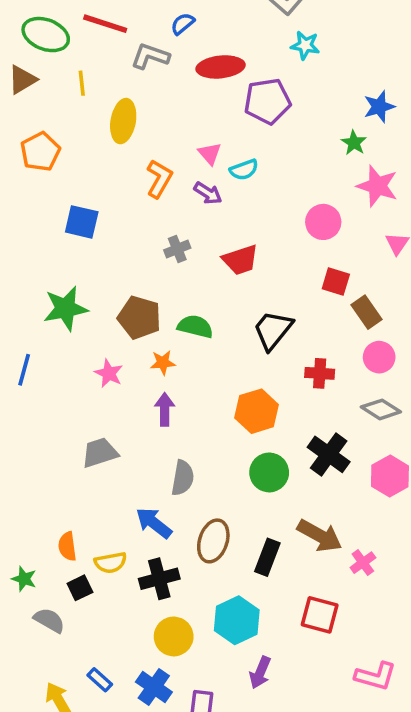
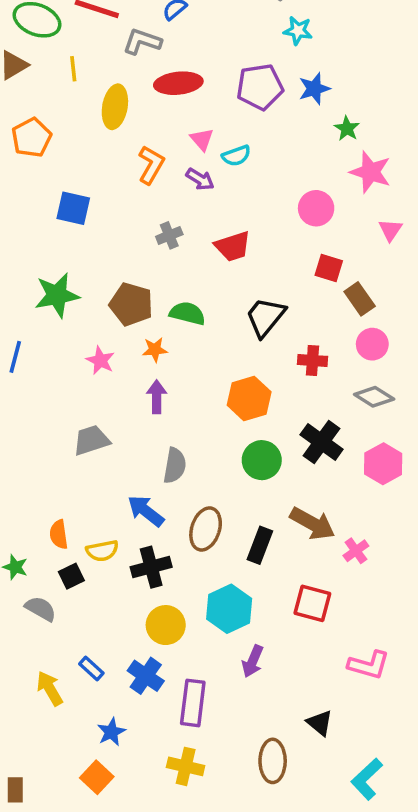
red ellipse: (221, 67) -> (178, 83), moved
blue star: (379, 107) -> (314, 89), moved

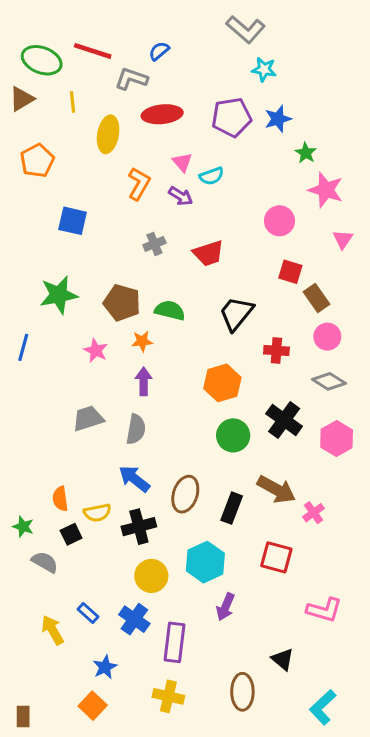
gray semicircle: (175, 466) -> (136, 429), moved

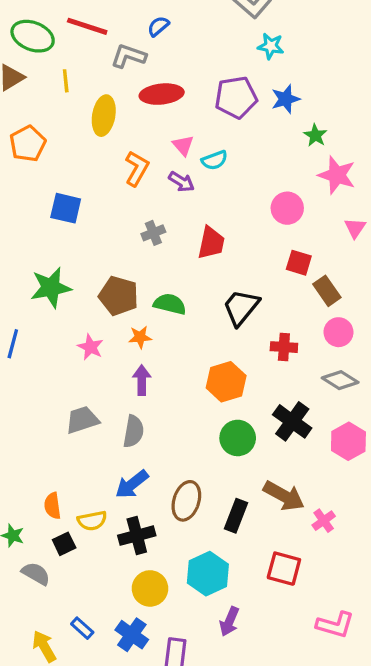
red trapezoid: (208, 253) -> (211, 243), turned -60
blue arrow: (134, 479) -> (132, 484), turned -76

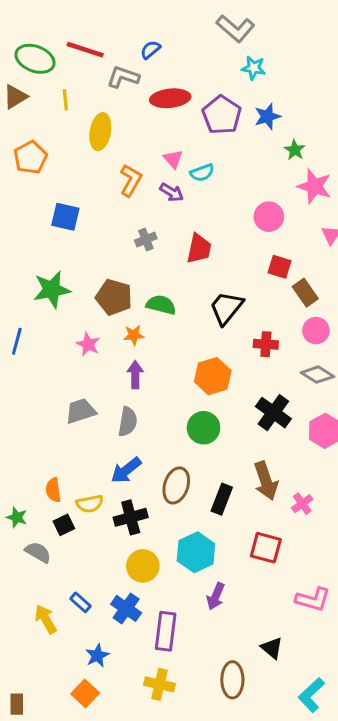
red ellipse: (162, 94) -> (170, 98), moved
purple pentagon: (236, 97) -> (222, 115), turned -30
green circle: (238, 438) -> (204, 428), moved
brown arrow: (284, 496) -> (266, 481), turned 42

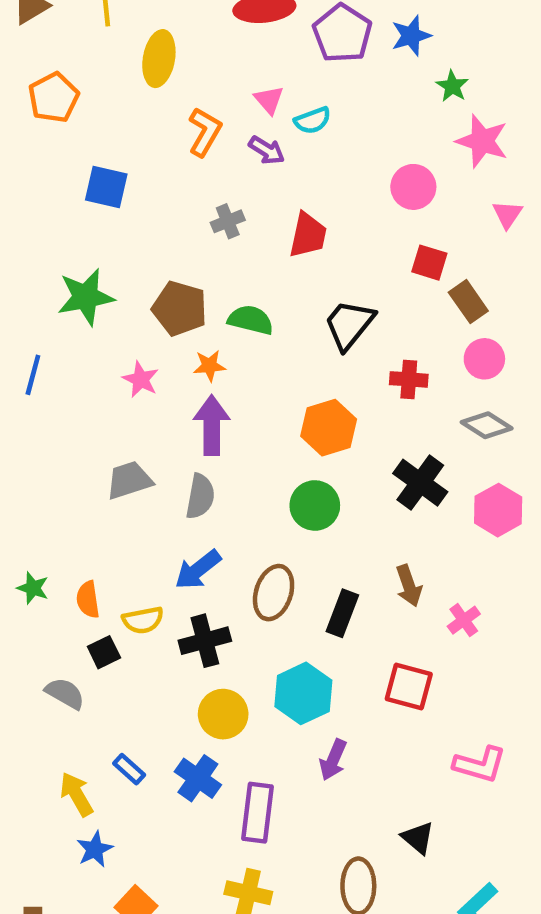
purple arrow: (135, 375) -> (212, 425), size x1.4
brown arrow: (266, 481) -> (409, 586), size x0.7
green star: (17, 517) -> (33, 588), moved
blue star: (97, 656) -> (95, 849), moved

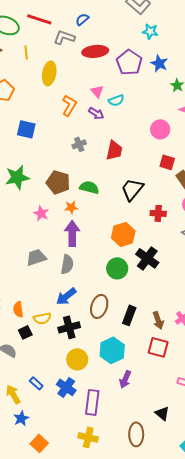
blue star: (411, 36) -> (159, 63), turned -30
black cross: (420, 483) -> (147, 258), moved
brown arrow: (409, 586) -> (158, 320), moved

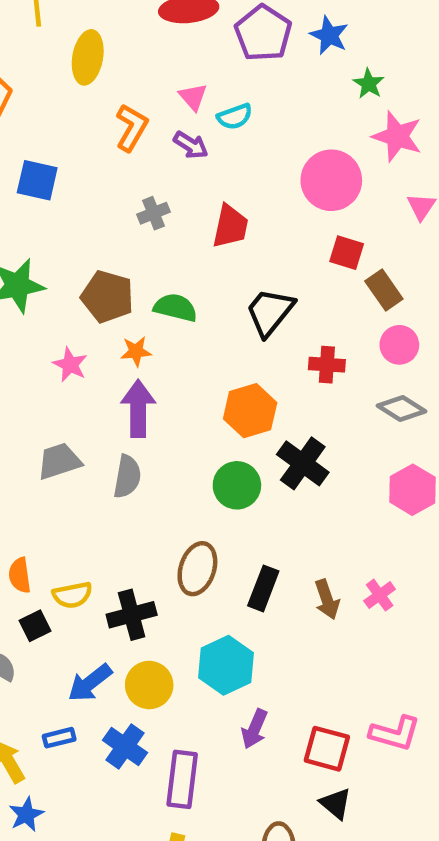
pink circle: (160, 129) -> (331, 180), size x1.4
blue arrow: (66, 296) -> (90, 683), moved
red square: (158, 347) -> (327, 749), moved
blue rectangle: (36, 383) -> (59, 738), turned -56

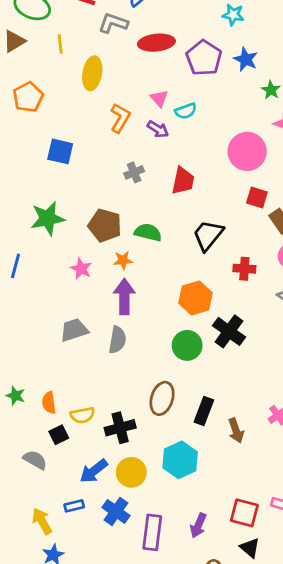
brown arrow: (327, 599) -> (236, 431), moved
purple arrow: (254, 729) -> (198, 525), moved

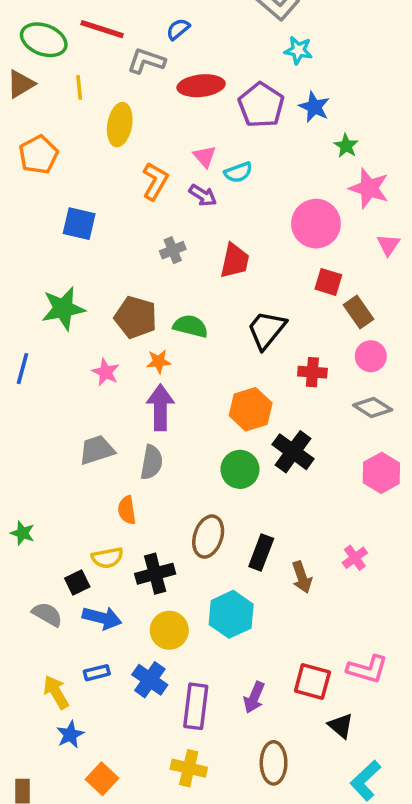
orange semicircle: (49, 403) -> (127, 510), moved
blue arrow: (94, 471) -> (102, 618), moved, turned -128
black triangle: (250, 548) -> (341, 726), moved

